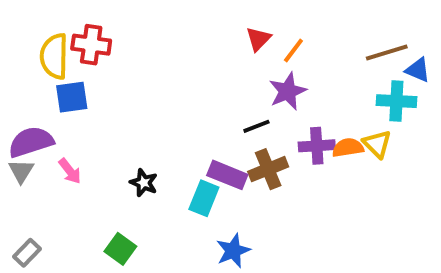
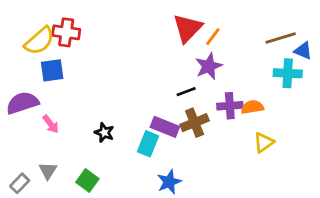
red triangle: (258, 39) -> (188, 28), size x1.6
yellow semicircle: (54, 56) -> (39, 41), turned -132
yellow triangle: (377, 144) -> (264, 142), moved, turned 40
gray triangle: (21, 171) -> (48, 171), moved

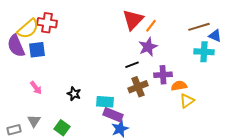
purple semicircle: (22, 103) -> (16, 46), moved, turned -95
orange semicircle: (252, 107) -> (179, 86), moved
purple rectangle: (165, 127) -> (113, 115), moved
cyan rectangle: (148, 144) -> (105, 102), turned 72
gray rectangle: (20, 183) -> (14, 130), turned 32

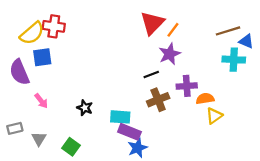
purple semicircle: (16, 46) -> (19, 72), moved
gray rectangle: (14, 130) -> (15, 128), moved

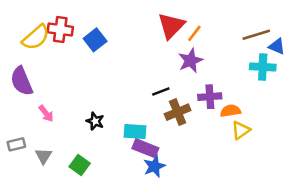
blue square: (42, 57) -> (95, 40), moved, turned -30
black line: (151, 74) -> (161, 91), moved

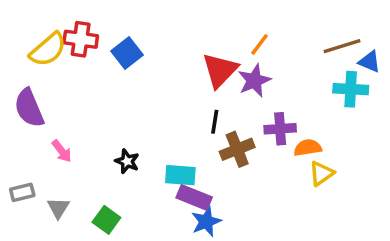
red triangle: (171, 26) -> (220, 70), moved
black line: (161, 91) -> (215, 122), turned -60

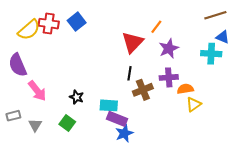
brown line: (342, 46) -> (215, 15), moved
blue square: (127, 53) -> (77, 22), moved
purple star: (254, 81) -> (169, 48), moved
pink arrow: (62, 151) -> (37, 91), size x1.5
green square: (106, 220) -> (67, 123), moved

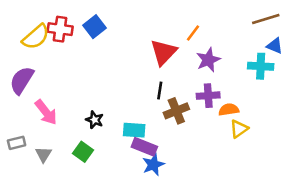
purple semicircle: (18, 65) -> (22, 80), turned 55

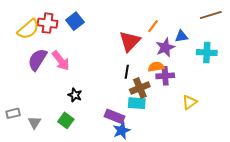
blue triangle: (275, 46) -> (181, 36), moved, turned -32
purple semicircle: (22, 80) -> (37, 60), moved
orange semicircle: (229, 110) -> (156, 67), moved
pink arrow: (46, 112) -> (61, 61), moved
cyan rectangle: (134, 130) -> (137, 103), moved

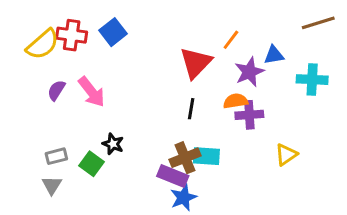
purple semicircle: (37, 60) -> (56, 90), size x0.6
brown cross: (140, 88) -> (185, 158), moved
gray rectangle: (13, 113) -> (56, 156), moved
green square: (66, 120) -> (92, 164), moved

